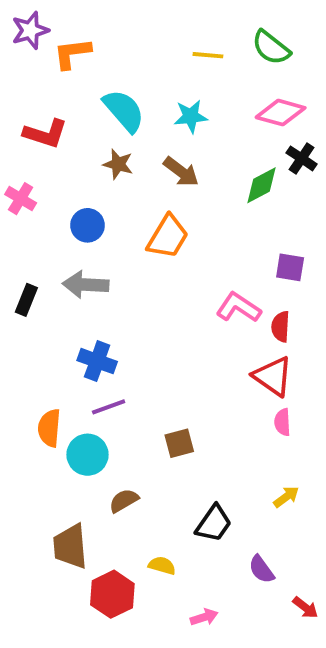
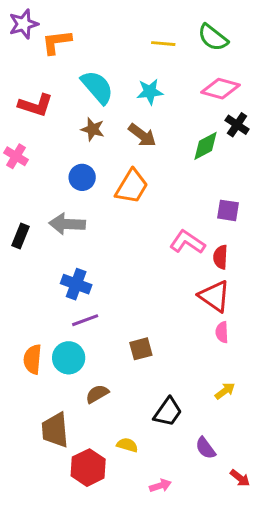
blue circle: (88, 225) -> (82, 177), moved
orange semicircle: (49, 428) -> (33, 359), moved

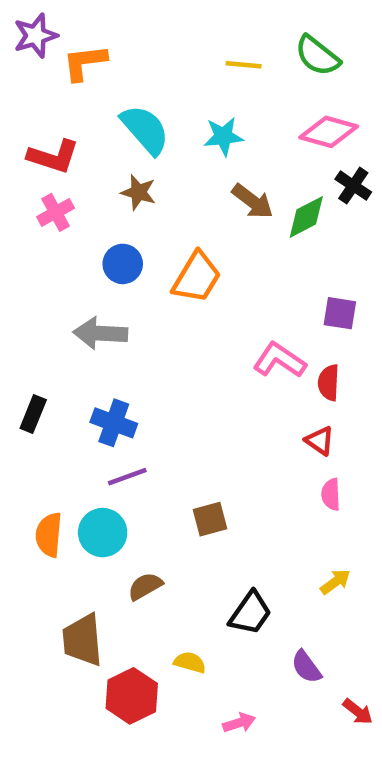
brown arrow: (142, 135) -> (253, 201), moved
pink cross: (16, 156) -> (56, 212), moved, turned 30
black rectangle: (20, 236) -> (33, 414), moved
red triangle: (214, 296) -> (320, 441), size x0.6

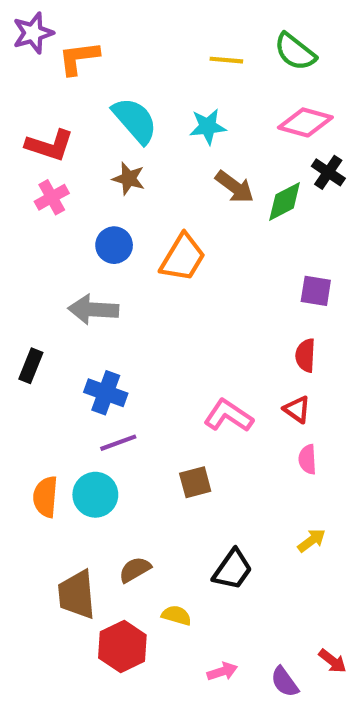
pink L-shape: (279, 360) -> (228, 416), moved
black rectangle: (33, 414) -> (31, 366), moved
brown semicircle: (145, 586) -> (135, 570), moved
purple semicircle: (306, 667) -> (285, 682), moved

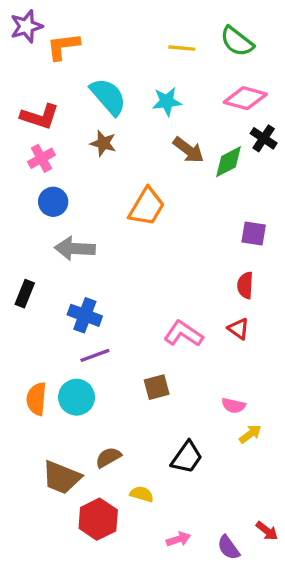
blue circle: (114, 245) -> (53, 202), moved
pink semicircle: (307, 459) -> (234, 406), moved, turned -75
brown trapezoid: (77, 595) -> (61, 477), turned -63

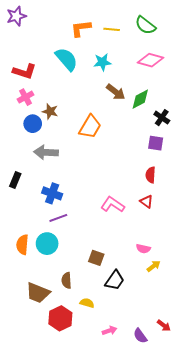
orange L-shape: (63, 46) -> (81, 28), moved
black cross: (264, 138) -> (162, 118), moved
brown star: (103, 143) -> (50, 111), moved
brown square: (157, 387) -> (96, 258), moved, turned 35
brown semicircle: (108, 457) -> (66, 280), turned -63

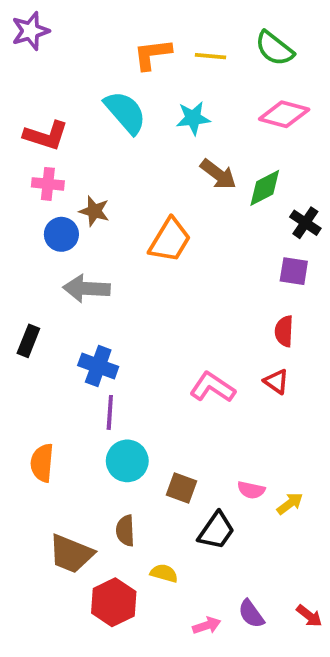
pink cross: (26, 97) -> (48, 184), turned 35
purple line: (58, 218) -> (110, 412), turned -66
cyan circle: (47, 244) -> (127, 461), moved
pink semicircle: (143, 249) -> (251, 490), moved
purple semicircle: (140, 336) -> (251, 614), moved

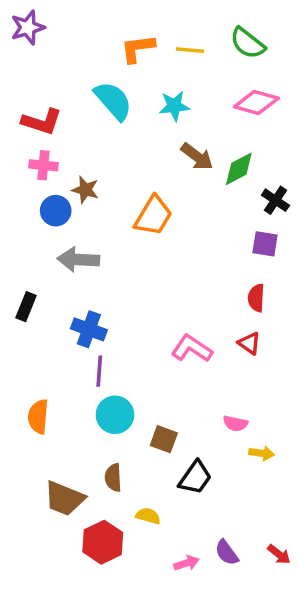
pink semicircle: (251, 490) -> (235, 424), moved
yellow arrow: (290, 504) -> (262, 453), turned 45

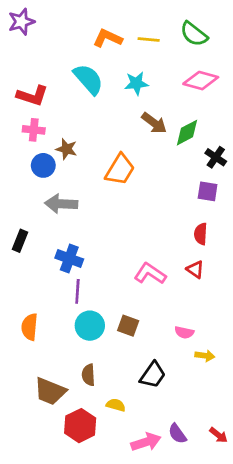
orange L-shape: (138, 48) -> (108, 38), turned 32
brown square: (164, 439) -> (128, 326), moved
pink arrow: (187, 563) -> (146, 442), size x1.5

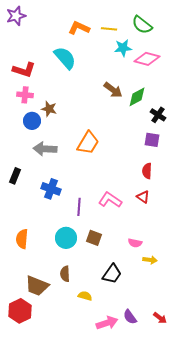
cyan star: (136, 83) -> (123, 48), moved
orange trapezoid: (120, 170) -> (88, 143), moved
purple line: (77, 291) -> (79, 207), moved
red hexagon: (80, 426) -> (20, 311), moved

